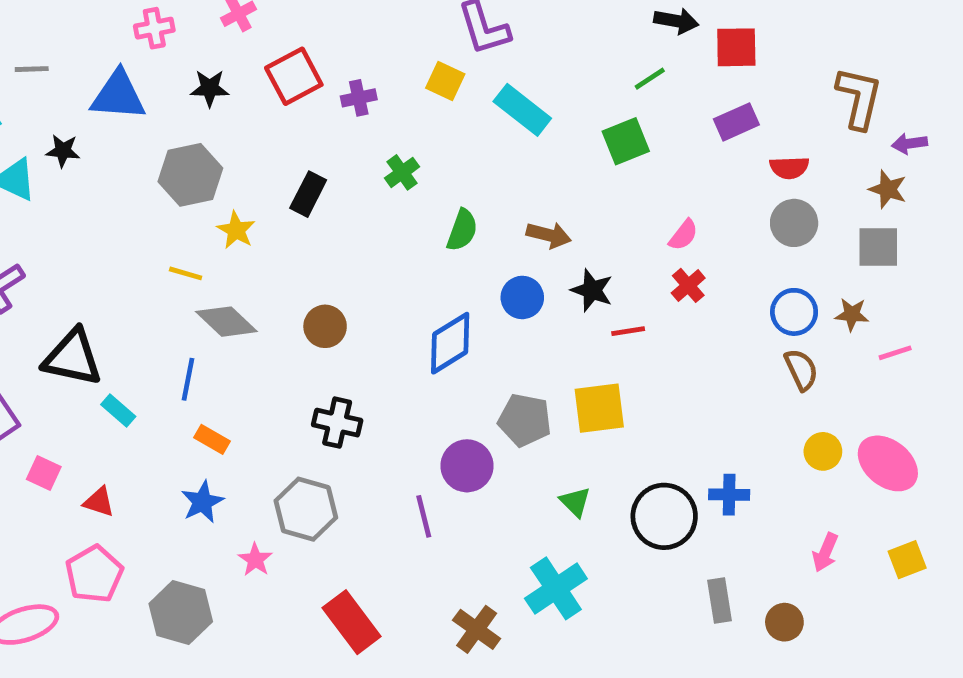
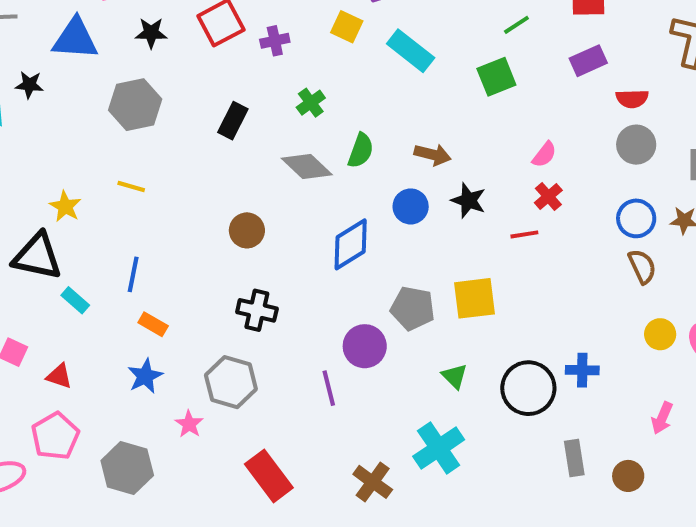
yellow star: (236, 230) -> (65, 206), moved
gray diamond: (226, 322) -> (307, 167), moved
red line: (628, 331) -> (524, 234), moved

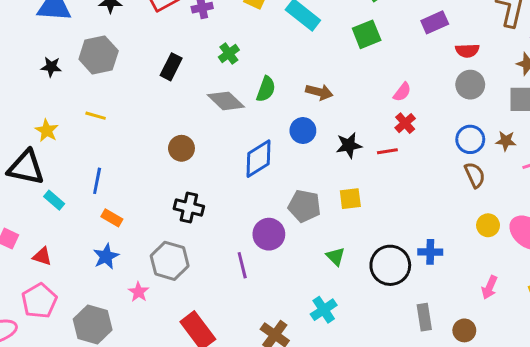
black star: (29, 85) -> (51, 67), moved
black star: (468, 200) -> (349, 145), moved, turned -30
yellow square: (474, 298) -> (350, 199), size x0.7
cyan cross: (439, 448) -> (324, 310), size x0.7

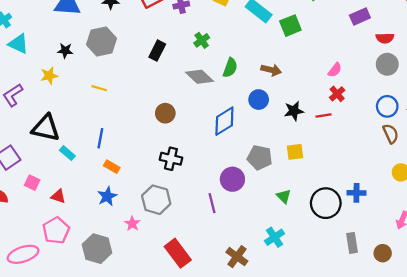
green square: (367, 34) -> (290, 26), moved
yellow star: (47, 131) -> (49, 76), moved, turned 30

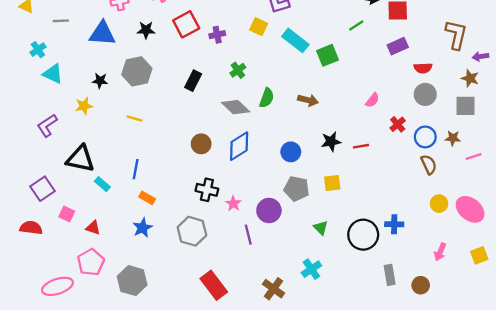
red cross: (337, 94) -> (398, 124), moved
blue circle: (259, 100) -> (291, 152), moved
blue diamond: (224, 121) -> (239, 146), moved
pink star: (132, 224) -> (233, 204), moved

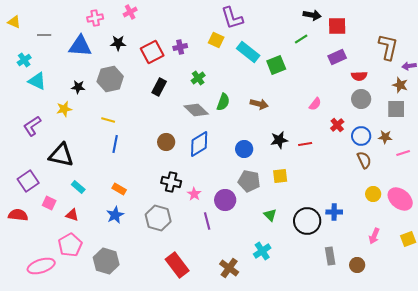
red square: (186, 24) -> (152, 52), moved
blue line: (136, 169) -> (115, 144), moved
cyan rectangle: (102, 184) -> (78, 187), moved

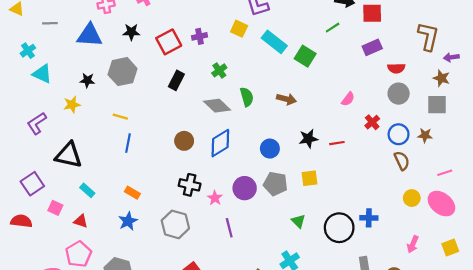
green square: (276, 65) -> (305, 56), turned -36
green semicircle: (223, 102) -> (247, 97), turned -36
pink line: (403, 153) -> (445, 173), moved
purple circle: (225, 200) -> (245, 188), moved

